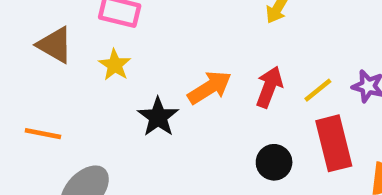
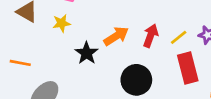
yellow star: (115, 65) -> (62, 23), turned 30
black circle: (274, 162) -> (136, 80), moved, size x1.5

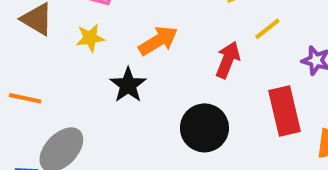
orange arrow: (116, 36) -> (158, 41), moved
yellow line: (179, 37) -> (267, 29), moved

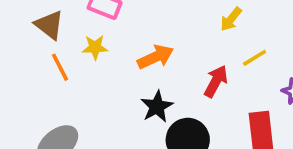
black star: (128, 85) -> (157, 107), moved
orange line: (25, 98) -> (60, 67), moved, turned 44

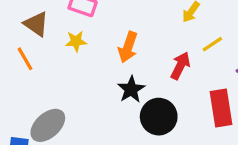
orange arrow: (155, 57) -> (128, 47), turned 136
orange line: (60, 67) -> (25, 59), moved

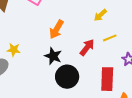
yellow star: (76, 41) -> (14, 50), moved
black star: (131, 89) -> (53, 56), turned -30

